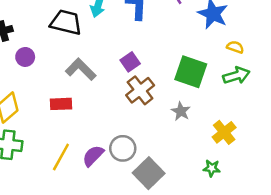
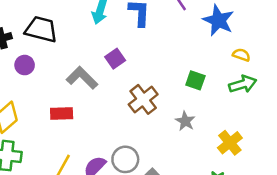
black trapezoid: (66, 22) -> (41, 29), moved
purple square: (130, 62) -> (115, 59), moved
green square: (191, 72) -> (195, 80), size x0.6

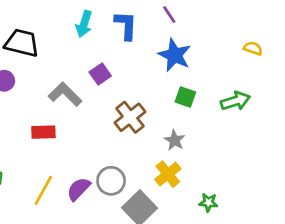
blue star: (218, 20) -> (175, 55), moved
yellow semicircle: (241, 55) -> (253, 48), moved
yellow cross: (230, 143) -> (168, 174), moved

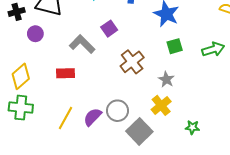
green square: (185, 97) -> (175, 46), turned -35

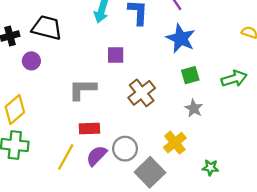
purple square: (109, 29) -> (116, 55), turned 35
gray L-shape: (82, 44) -> (82, 89), moved, turned -45
red rectangle: (66, 73) -> (89, 128), moved
gray star: (166, 79) -> (194, 108), moved

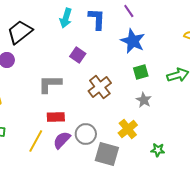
black trapezoid: (47, 28) -> (20, 32), turned -52
purple square: (116, 55) -> (78, 55), turned 35
gray square: (150, 172) -> (107, 154), turned -30

